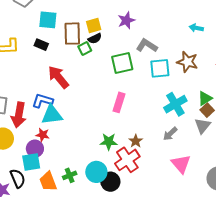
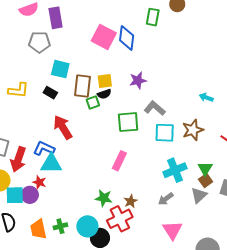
brown star: (187, 62) -> (193, 130), turned 30
green triangle: (205, 98) -> (205, 168), turned -35
cyan square: (31, 162) -> (15, 195), moved

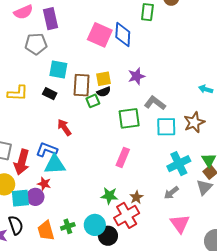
red arrow: (63, 127) -> (64, 127), size x0.7

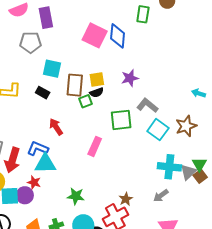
cyan square: (166, 127) -> (158, 130), turned 35
pink rectangle: (123, 157) -> (95, 146), moved
cyan cross: (179, 164) -> (169, 167), turned 30
gray triangle: (204, 187) -> (188, 172), moved
green star: (109, 196) -> (76, 196), moved

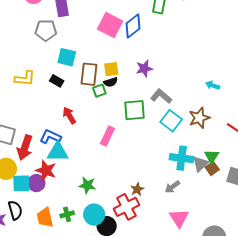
blue diamond: (118, 36) -> (133, 26), turned 45
red star: (34, 182) -> (46, 170), size x1.5

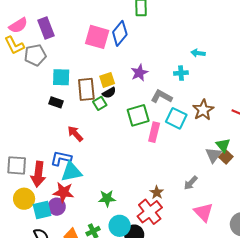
yellow L-shape: (25, 78) -> (14, 45), moved, turned 70
cyan arrow: (213, 85) -> (198, 53), moved
pink rectangle: (107, 136) -> (154, 132), moved
cyan cross: (182, 158) -> (181, 73), moved, size x0.6

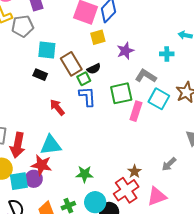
yellow square: (107, 80) -> (98, 37), moved
brown rectangle: (86, 89) -> (71, 64), turned -30
blue L-shape: (61, 158) -> (87, 96), moved, turned 70
pink triangle: (203, 212) -> (157, 196), moved, turned 50

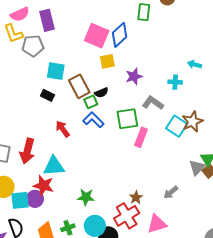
blue L-shape: (87, 96) -> (93, 120), turned -45
cyan square: (159, 99) -> (177, 126), moved
red arrow: (18, 145) -> (27, 151), moved

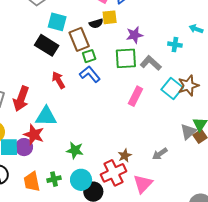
black semicircle: (101, 93) -> (96, 23), moved
black rectangle: (48, 95) -> (47, 45), size x1.6
green square: (127, 119) -> (126, 58), moved
pink triangle: (157, 224) -> (143, 184), turned -35

